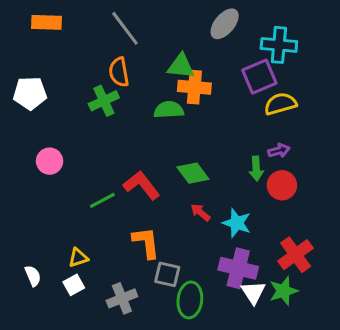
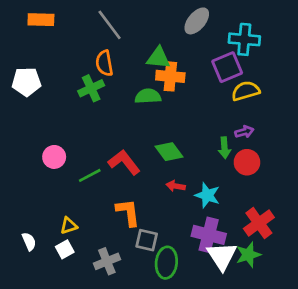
pink circle: (50, 161) -> (54, 157), moved
red arrow: (200, 212) -> (176, 186), turned -30
white triangle: (253, 292) -> (222, 256), size x1.4

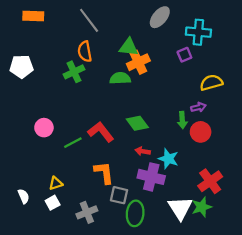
purple square: (227, 67) -> (184, 55), size x0.6
orange cross: (170, 76) -> (138, 62), turned -30
yellow semicircle: (246, 91) -> (211, 83), moved
purple cross: (209, 235) -> (151, 177), moved

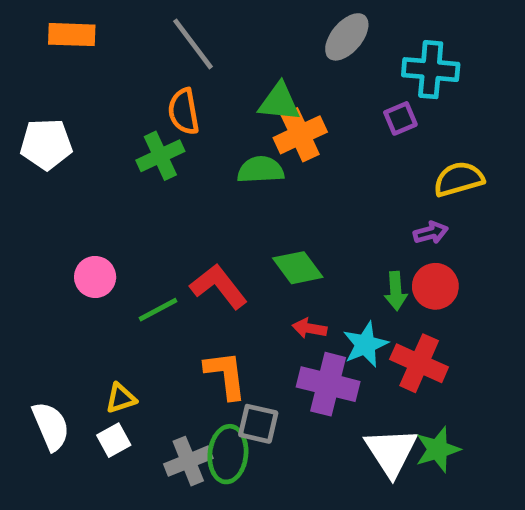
green arrow: (182, 120) -> (396, 291), moved
cyan star: (168, 159) -> (365, 345), turned 30
red cross: (210, 181) -> (419, 363), moved, turned -30
white semicircle: (24, 196) -> (51, 426), size x1.5
green ellipse: (135, 213) -> (228, 454), moved

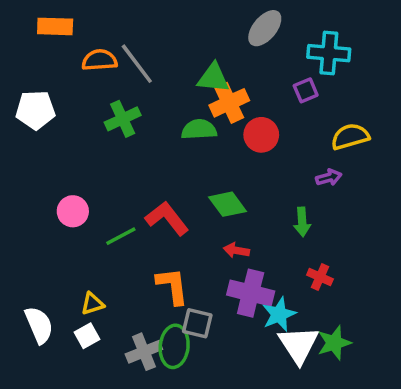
gray line: (193, 44) -> (137, 64), moved
orange semicircle: (184, 111) -> (99, 60), moved, turned 96
red circle: (435, 286) -> (261, 135), moved
cyan star: (365, 345) -> (279, 314), moved
red cross: (419, 363) -> (320, 277), size x0.6

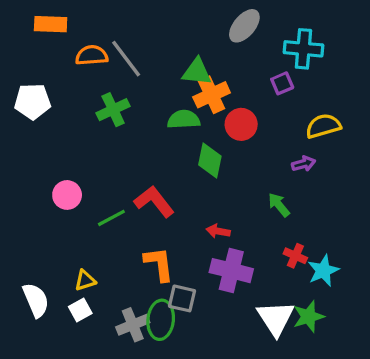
green diamond: (227, 204) -> (210, 160), moved, turned 48
green arrow: (302, 222) -> (279, 205), turned 145
cyan star: (279, 314) -> (323, 271), moved

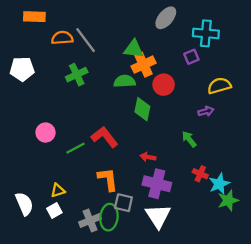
green star: (308, 317) -> (228, 200), moved
white triangle: (276, 318) -> (158, 216), moved

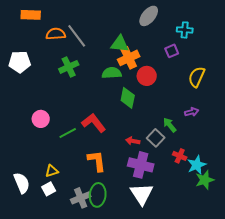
cyan cross: (206, 33) -> (185, 30), size x0.7
yellow semicircle: (219, 86) -> (197, 77), turned -50
purple arrow: (206, 111) -> (192, 112), moved
gray square: (123, 203) -> (156, 138), moved, turned 30

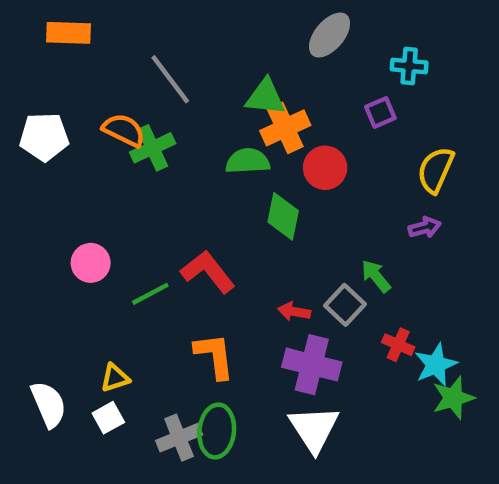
orange semicircle: (56, 34) -> (124, 130), moved, turned 30
purple arrow: (192, 112) -> (425, 227), moved

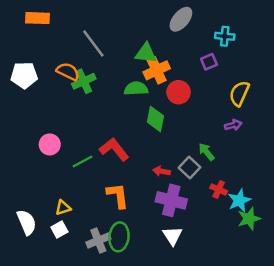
white triangle: (314, 429) -> (172, 236), size x0.7

